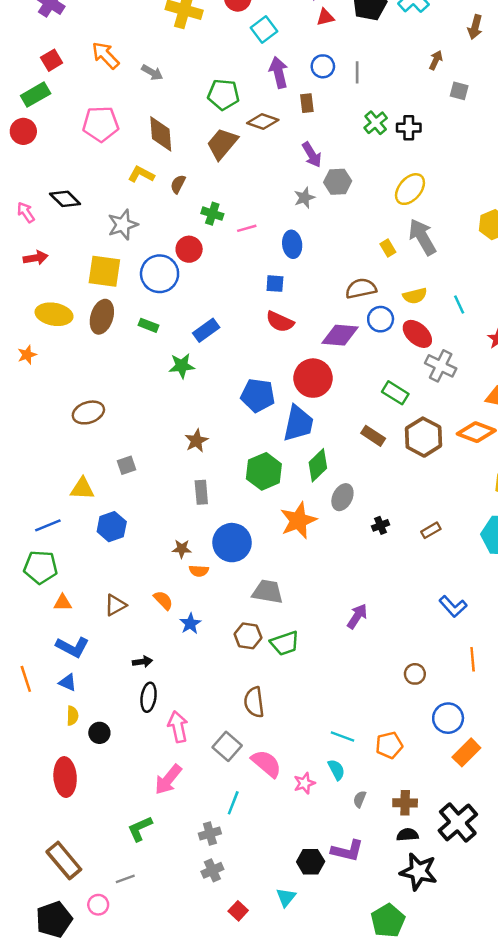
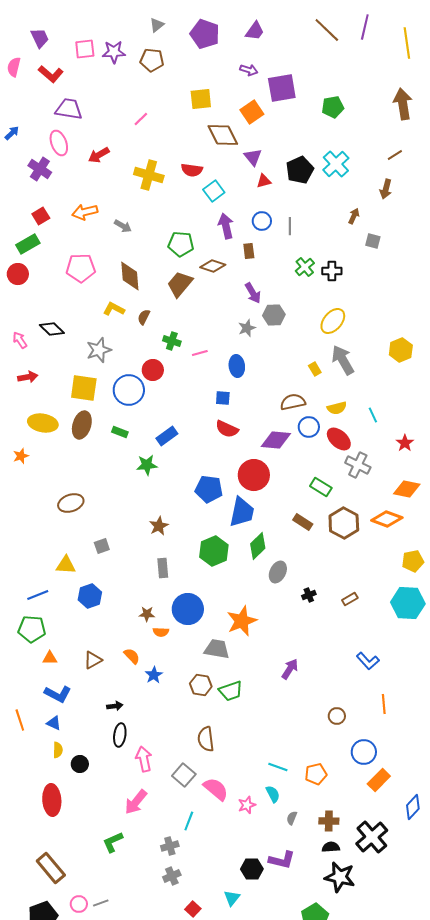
orange arrow: (106, 55) -> (85, 212), turned -60
orange star: (298, 520) -> (242, 621), moved
gray line: (125, 879) -> (101, 903), moved

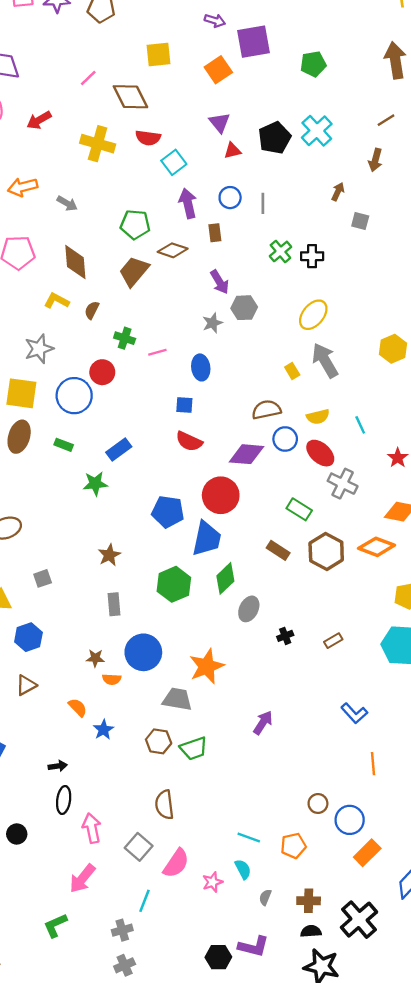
brown diamond: (223, 135) -> (130, 97), moved
brown triangle: (93, 660) -> (26, 685), moved
brown circle: (337, 716) -> (318, 804), moved
pink semicircle: (216, 789) -> (176, 863), turned 84

